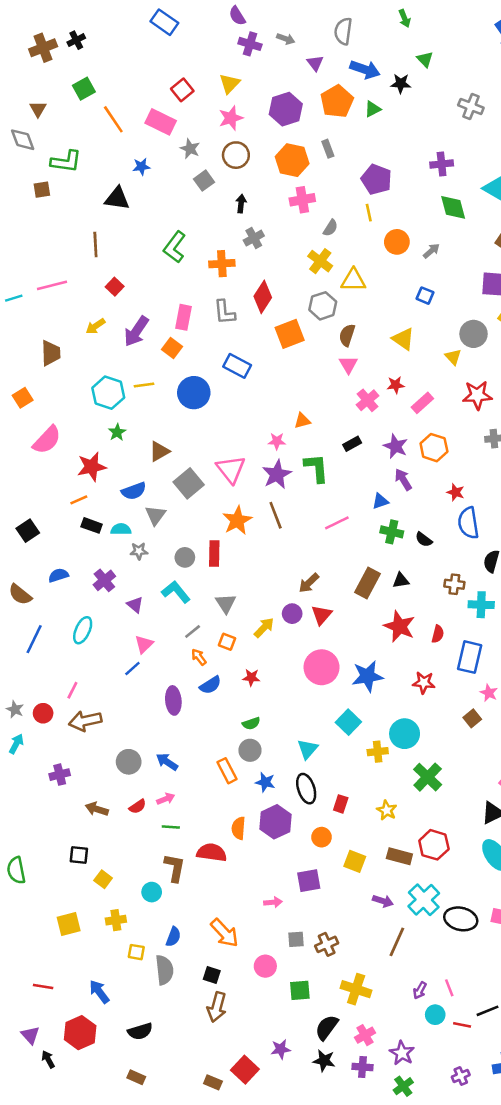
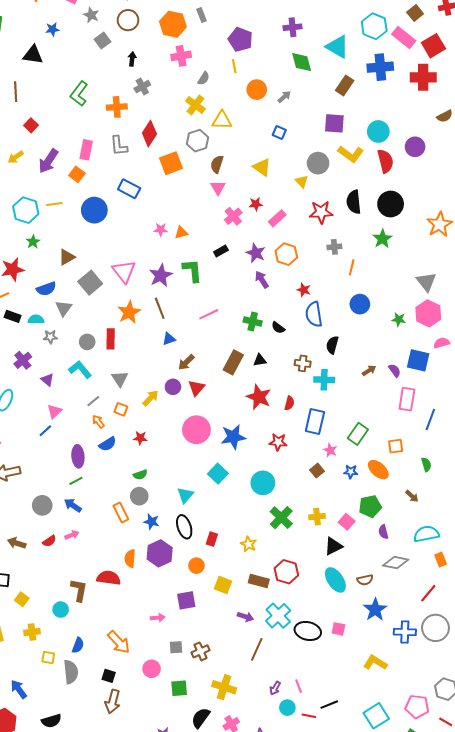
pink star: (277, 441) -> (161, 230), moved
blue triangle: (380, 501) -> (169, 339), moved
yellow cross: (378, 752) -> (317, 517), moved
green line: (171, 827) -> (76, 481), moved, turned -32

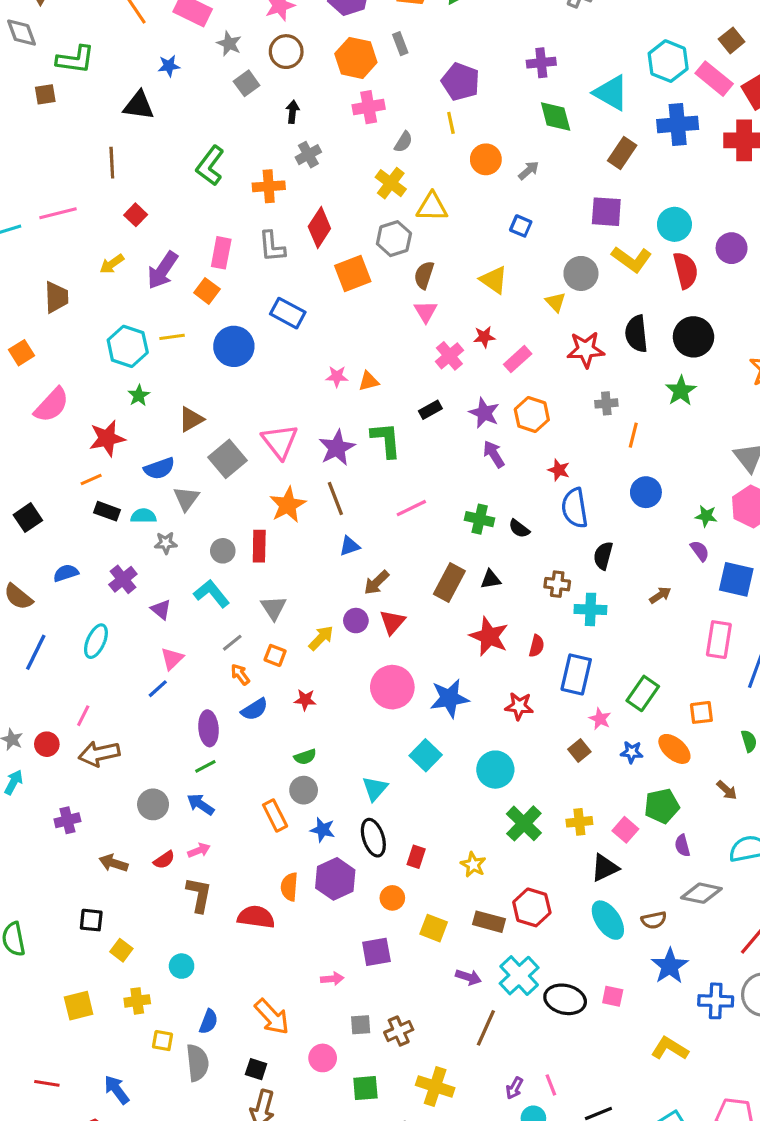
purple semicircle: (395, 371) -> (700, 551), moved
brown L-shape: (79, 590) -> (199, 895), moved

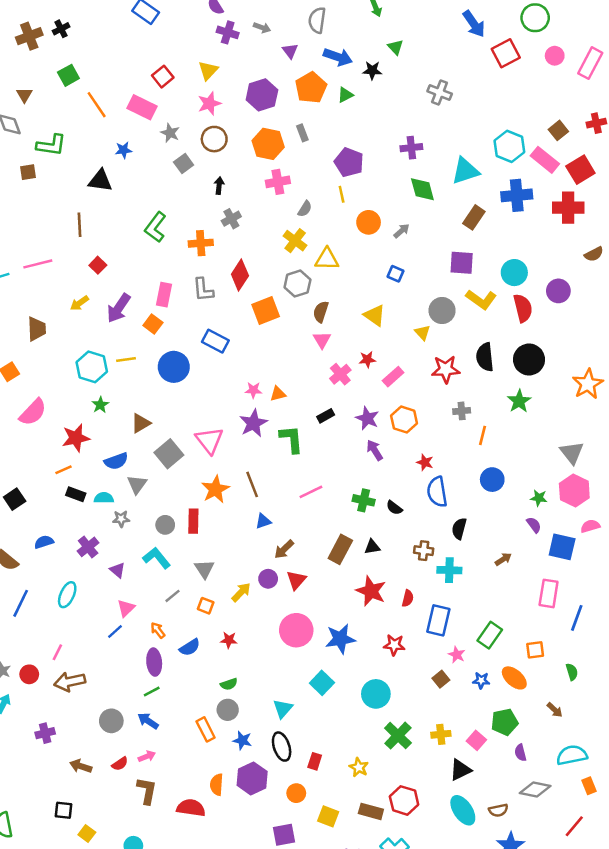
cyan triangle: (611, 93) -> (465, 171), turned -48
purple star: (337, 448) -> (253, 423), moved
orange arrow: (240, 674) -> (158, 630), moved

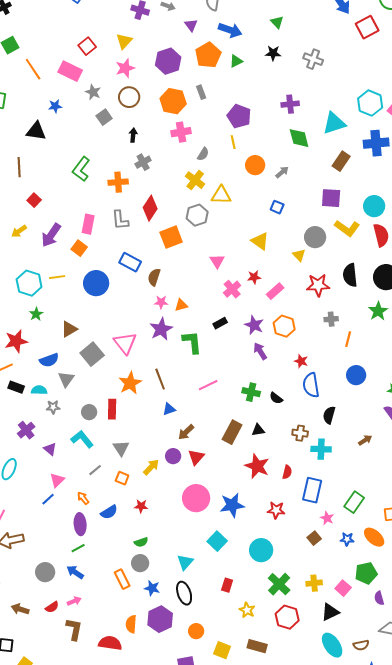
black star: (372, 70) -> (273, 53), moved
brown semicircle: (321, 312) -> (154, 277), moved
red rectangle: (315, 761) -> (227, 585), moved
red hexagon: (404, 800) -> (287, 617), moved

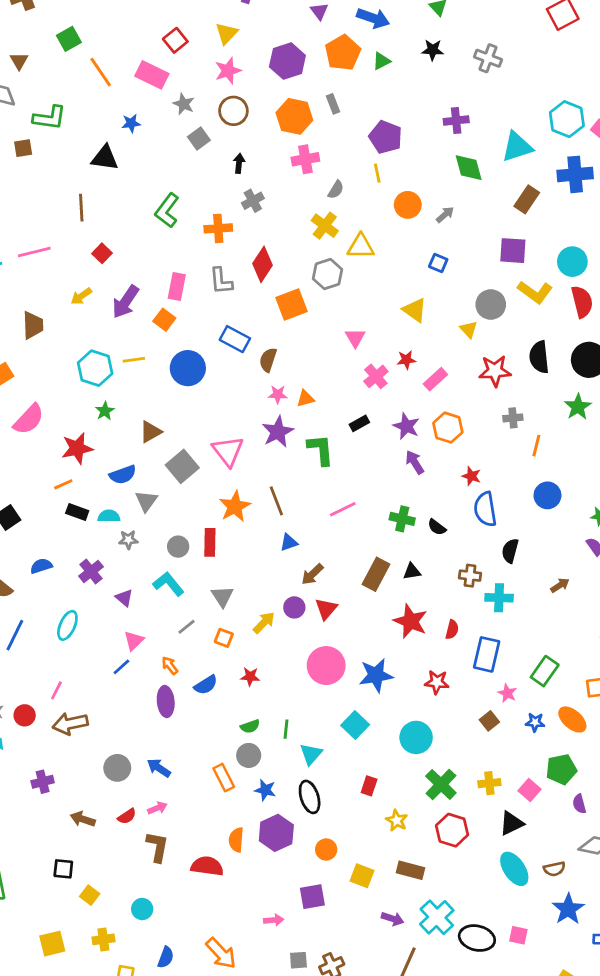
green line: (78, 548) -> (286, 729), moved, turned -56

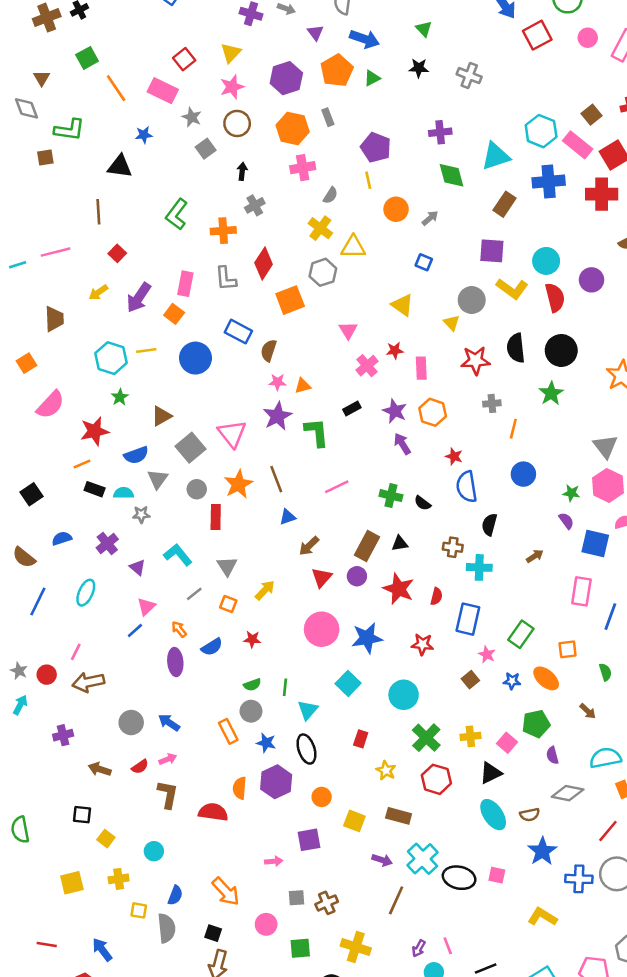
pink rectangle: (435, 379) -> (421, 368), turned -50
gray circle: (178, 547) -> (197, 489), moved
purple circle: (294, 607) -> (357, 576), moved

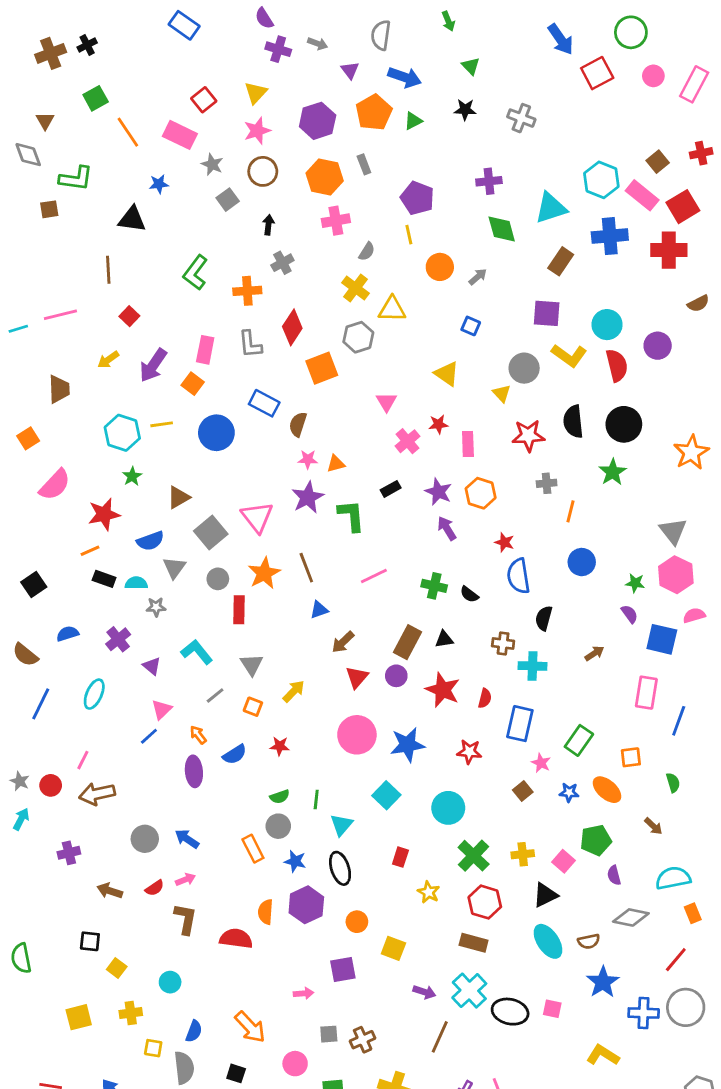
brown rectangle: (399, 816) -> (474, 943), moved

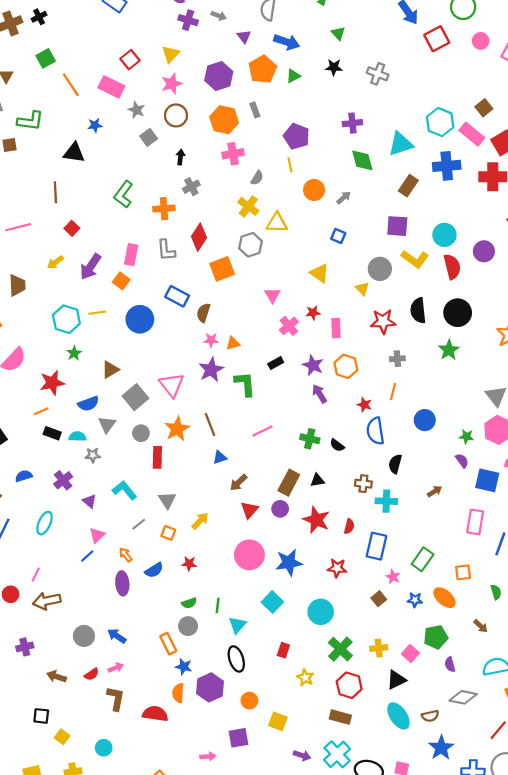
orange line: (570, 511) -> (393, 392), moved
blue star: (295, 861) -> (184, 667), moved

